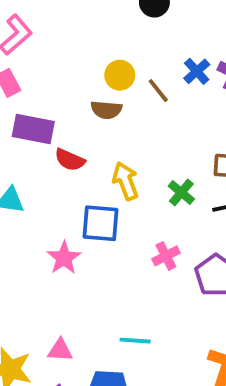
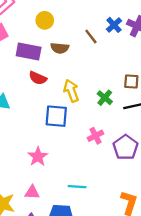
yellow circle: (120, 75) -> (45, 20), moved
purple rectangle: (33, 129) -> (29, 52), moved
pink star: (64, 258) -> (38, 157), moved

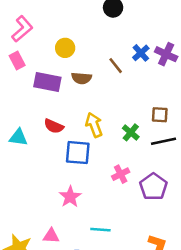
red semicircle: (38, 78) -> (54, 126), moved
pink star: (38, 157) -> (70, 197), moved

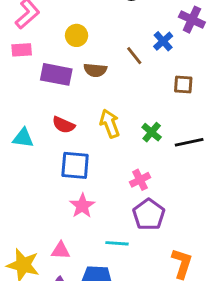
purple cross: (166, 54) -> (192, 20), moved
pink rectangle: (17, 60) -> (22, 50), turned -66
brown square: (160, 115) -> (183, 85), moved
blue square: (78, 153) -> (75, 165), moved
purple pentagon: (153, 187) -> (149, 214), moved

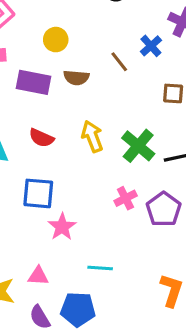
green cross: (152, 132) -> (138, 146), size x1.5
blue square: (75, 165) -> (38, 193), moved
purple pentagon: (149, 214) -> (164, 209), moved

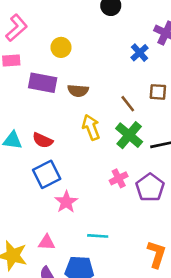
brown line: (119, 62) -> (128, 104), moved
brown semicircle: (76, 78) -> (78, 91), moved
red semicircle: (41, 138) -> (43, 140), moved
blue square: (38, 193) -> (47, 174), turned -32

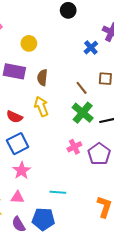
brown semicircle: (78, 91) -> (42, 78), turned 91
yellow arrow: (91, 127) -> (41, 106), moved
pink star: (66, 202) -> (22, 171), moved

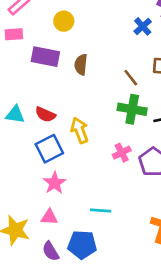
yellow arrow: (41, 106) -> (80, 130), moved
green cross: (83, 113) -> (132, 109), turned -30

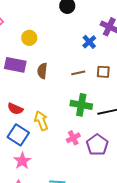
brown line: (131, 78) -> (78, 73), moved, turned -64
blue square: (49, 149) -> (18, 135), turned -30

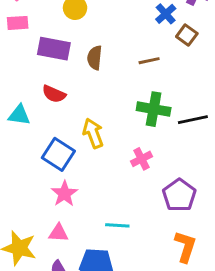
brown square: (103, 72) -> (187, 35), moved, turned 32
red semicircle: (15, 109) -> (54, 94), moved
purple pentagon: (97, 145) -> (179, 195), moved

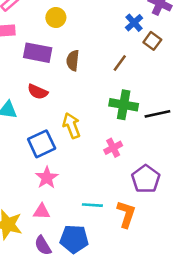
brown line: (149, 61) -> (120, 63), turned -42
blue square: (58, 154) -> (42, 144), turned 32
orange L-shape: (185, 247) -> (126, 214), moved

